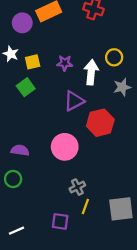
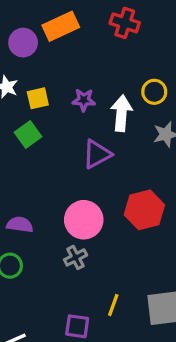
red hexagon: (100, 123) -> (144, 210), moved
gray cross: (77, 187) -> (76, 257), moved

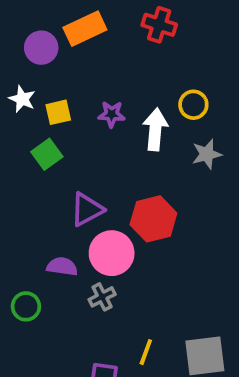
purple triangle: (97, 154) -> (87, 209), moved
red hexagon: (144, 210) -> (153, 219), moved
purple semicircle: (20, 225) -> (62, 266), moved

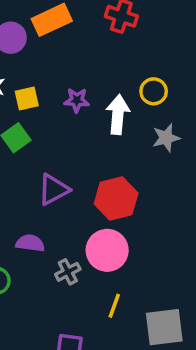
pink circle: (112, 253) -> (107, 250), moved
yellow line: (146, 352) -> (114, 306), moved

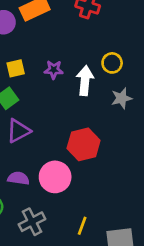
purple triangle: (54, 190) -> (18, 131), moved
pink circle: (107, 250) -> (55, 177), moved
gray cross: (68, 272) -> (32, 222), moved, size x1.4

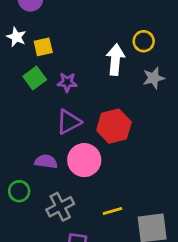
purple star: (54, 70) -> (67, 82), moved
purple triangle: (18, 131) -> (69, 122), moved
yellow line: (82, 226) -> (113, 211), turned 54

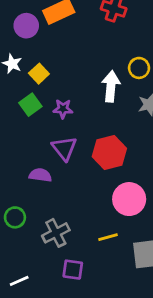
yellow square: (43, 47) -> (39, 74), turned -30
purple triangle: (69, 122) -> (64, 148), turned -40
pink circle: (84, 160) -> (129, 199), moved
purple semicircle: (46, 161) -> (40, 175), moved

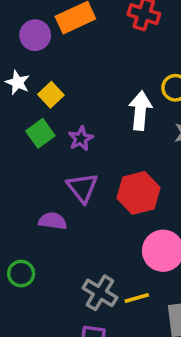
purple star: (63, 109) -> (81, 139), turned -30
gray cross: (56, 233) -> (100, 293), moved, turned -32

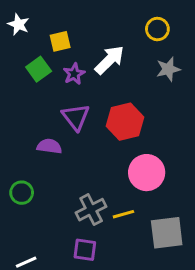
yellow square: (51, 95) -> (60, 41), moved, turned 30
white arrow: (140, 111) -> (110, 60), moved, turned 40
gray cross: (100, 293) -> (91, 210), turned 32

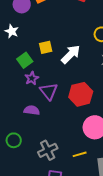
yellow square: (60, 41) -> (46, 47), moved
purple star: (74, 74) -> (32, 78), moved
gray cross: (91, 210) -> (48, 150), moved

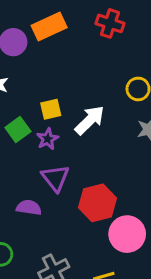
purple star: (32, 78) -> (48, 139), moved
red hexagon: (81, 94) -> (97, 203), moved

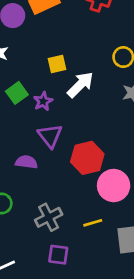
yellow square: (51, 109) -> (57, 64), moved

